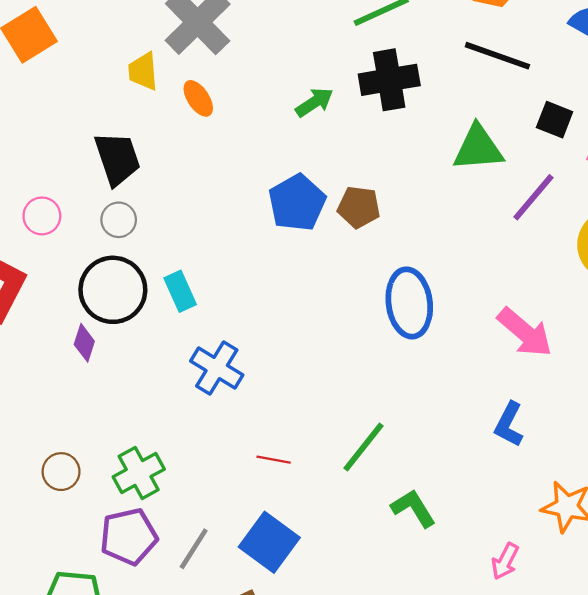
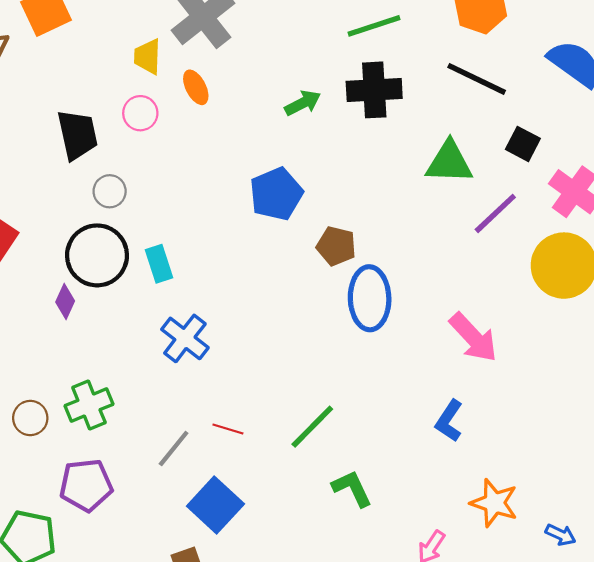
black trapezoid: (117, 159) -> (77, 135), moved
brown pentagon: (359, 207) -> (336, 246), moved
pink circle: (42, 216) -> (140, 113), moved
green cross: (139, 473) -> (89, 405), moved
gray line: (194, 549) -> (174, 449), moved

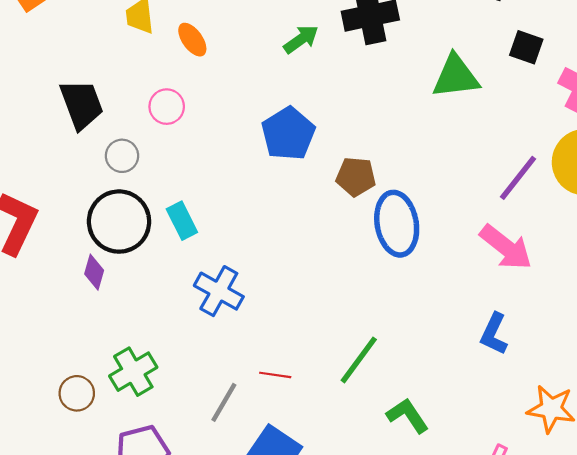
pink circle: (140, 113) -> (167, 107), moved
purple line: (495, 213) -> (518, 178), moved

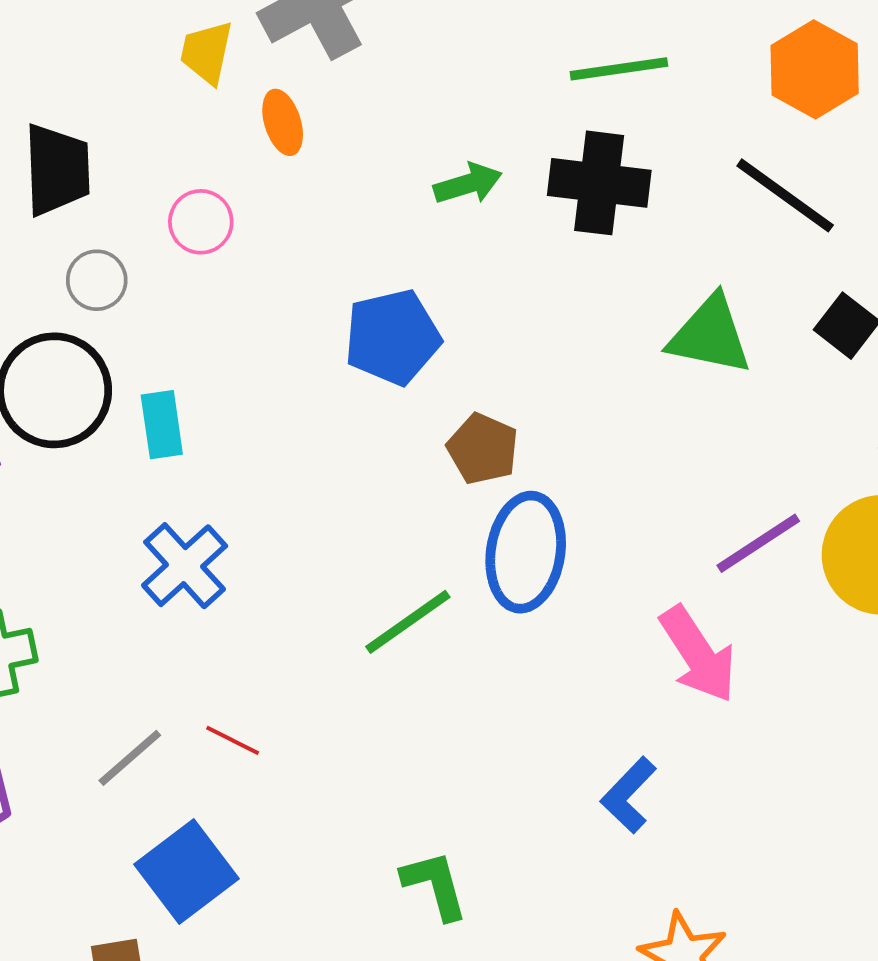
green line: (359, 360) -> (408, 622), moved

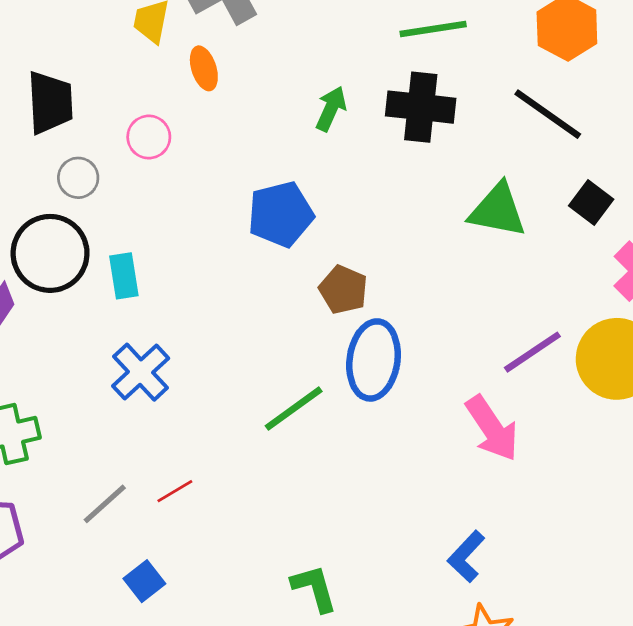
green arrow: (468, 184) -> (331, 109), turned -48
red line: (233, 740) -> (175, 491), turned -57
blue L-shape: (629, 795) -> (466, 556), moved
blue square: (187, 871) -> (144, 581), size x0.6

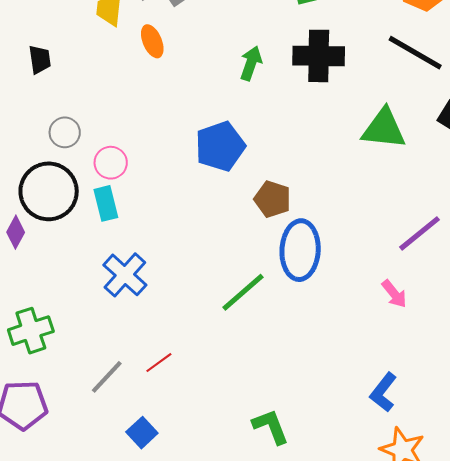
black trapezoid: (50, 103) -> (40, 59), moved, size x0.6
pink circle: (149, 137) -> (111, 163), moved
pink arrow: (492, 428) -> (394, 294), size x0.6

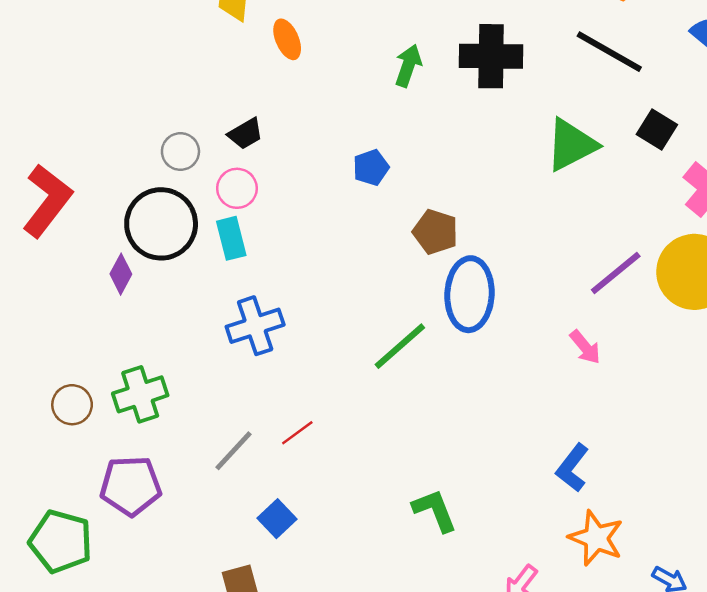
black trapezoid: (40, 59) -> (245, 134), moved, turned 68
green triangle: (384, 129) -> (571, 145), turned -33
blue pentagon: (220, 146) -> (371, 168), size x0.6
blue cross: (125, 275) -> (255, 326), turned 30

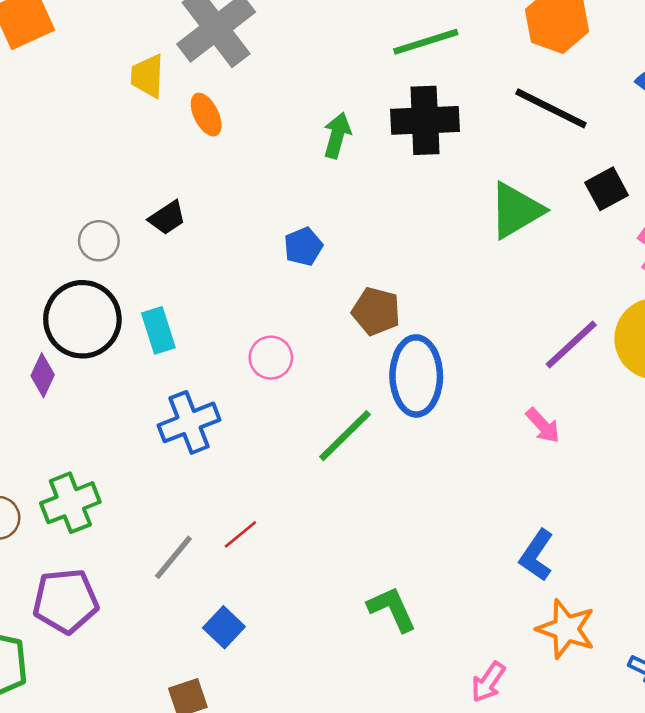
black square: (657, 130) -> (607, 189), turned 33
pink circle: (237, 188) -> (271, 358), moved

